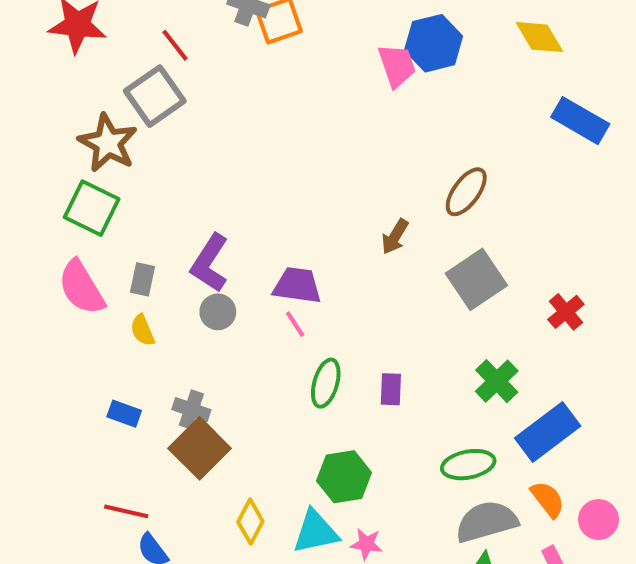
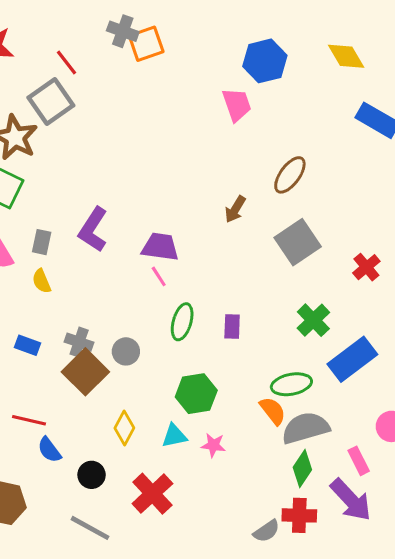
pink trapezoid: (397, 66) -> (237, 105), moved
gray circle: (218, 312) -> (126, 351), moved
orange semicircle: (548, 499) -> (273, 411), moved
cyan triangle: (316, 532) -> (174, 436), size x0.7

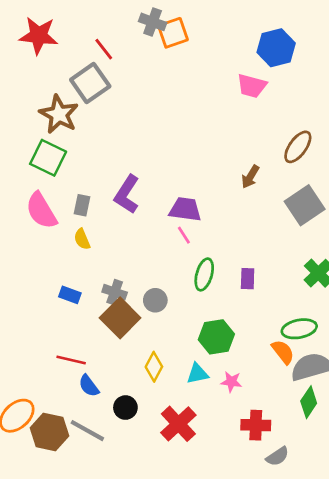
pink trapezoid: (237, 105) -> (252, 86), turned 124
red cross: (299, 515) -> (256, 425), moved
gray line: (90, 528) -> (87, 431), moved

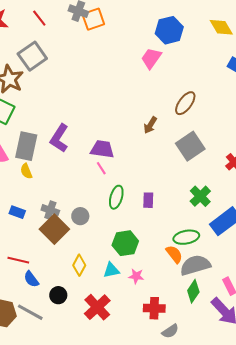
red line: (104, 49) -> (39, 18), moved
pink trapezoid: (252, 86) -> (151, 58), turned 110
gray rectangle: (82, 205) -> (26, 146), size x1.8

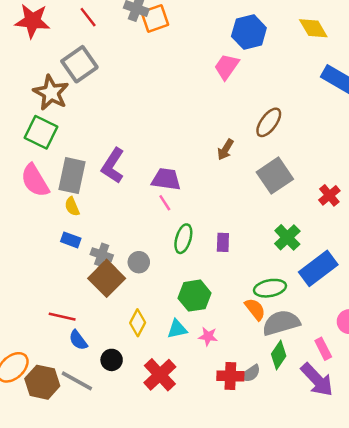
blue rectangle: (17, 212) -> (71, 240), moved
gray semicircle: (170, 331) -> (250, 374), moved

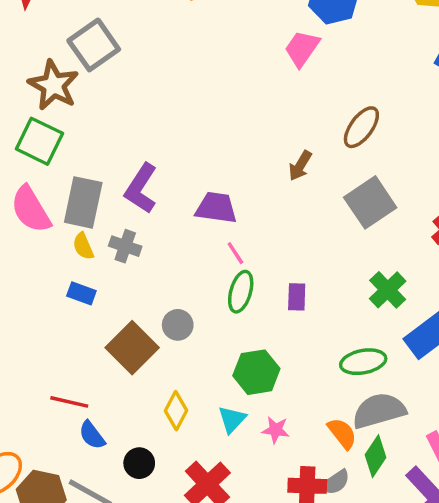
pink line: (165, 203) -> (235, 253), moved
gray cross: (102, 255) -> (125, 246), moved
orange semicircle: (255, 309) -> (342, 433), moved
cyan triangle: (177, 329) -> (232, 419), turned -35

